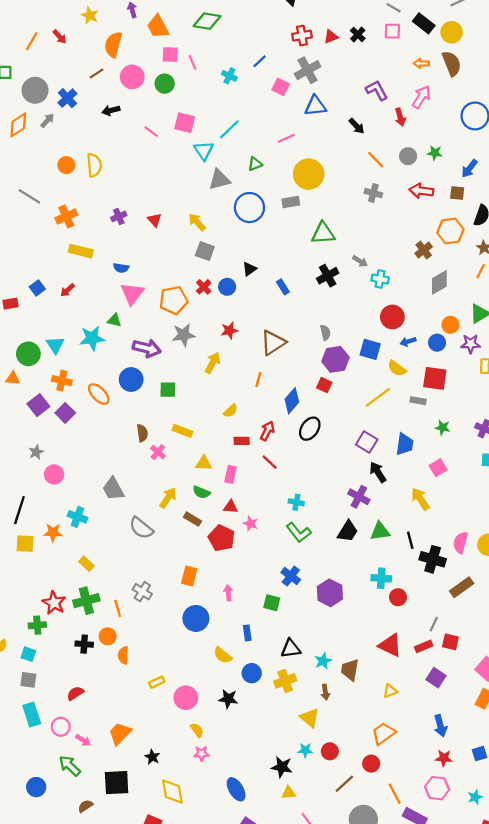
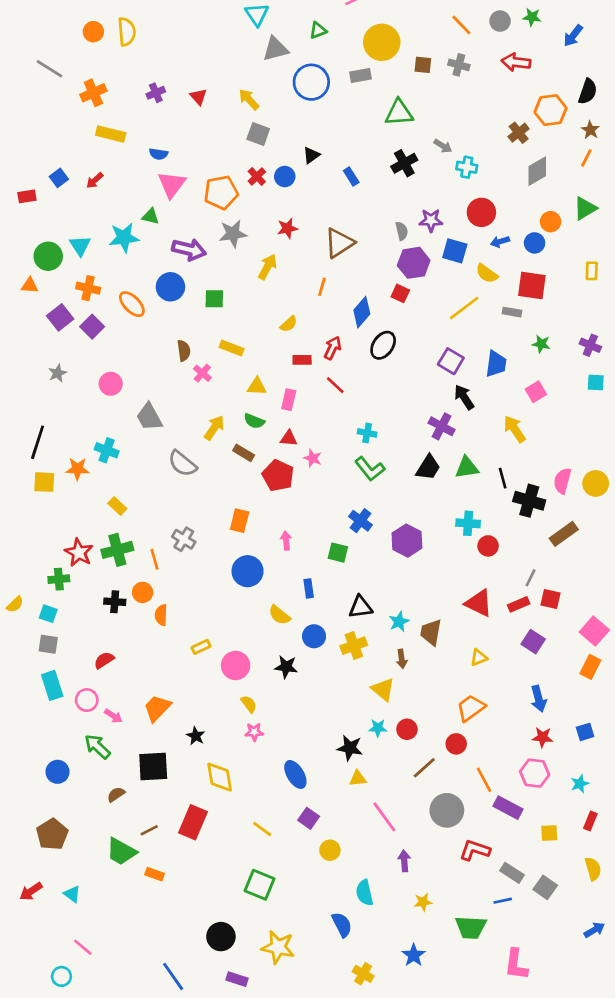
brown square: (457, 193) -> (423, 65), moved
purple star: (471, 344) -> (431, 220), moved
pink circle: (54, 474) -> (111, 384), moved

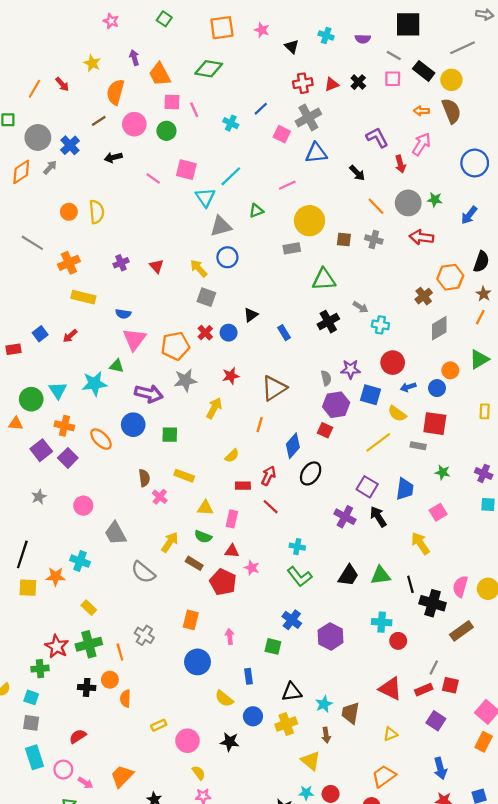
gray circle: (500, 21) -> (408, 203), size x1.5
blue circle: (311, 82) -> (227, 257), moved, size x0.7
purple cross: (442, 426) -> (345, 517), moved

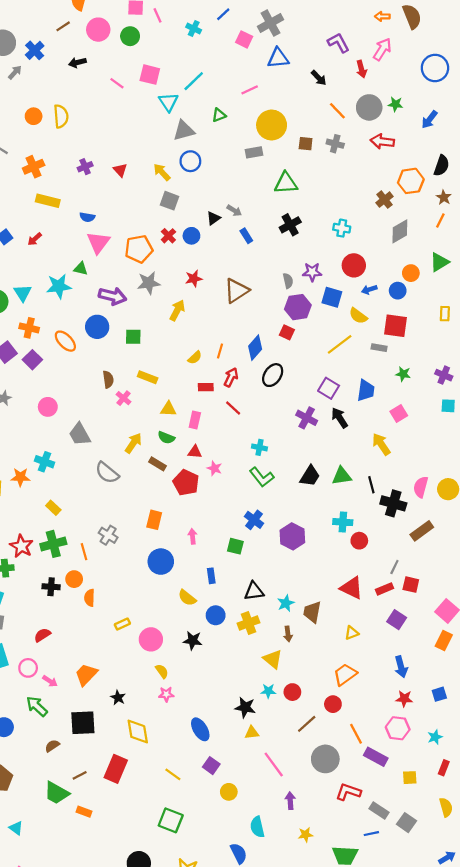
gray arrow: (360, 307) -> (234, 211), moved
orange line: (260, 425) -> (220, 351), moved

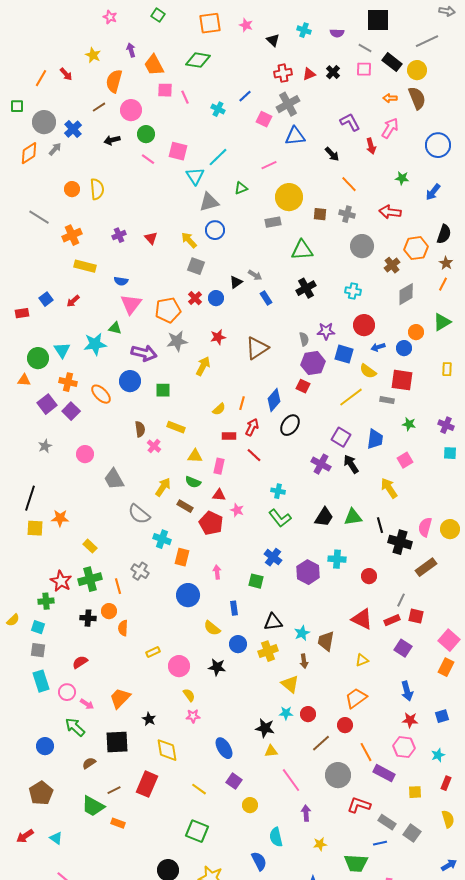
green circle: (130, 36) -> (146, 134), moved
gray circle: (369, 107) -> (362, 246), moved
cyan cross: (45, 462) -> (162, 539), moved
cyan cross: (343, 522) -> (337, 559), moved

